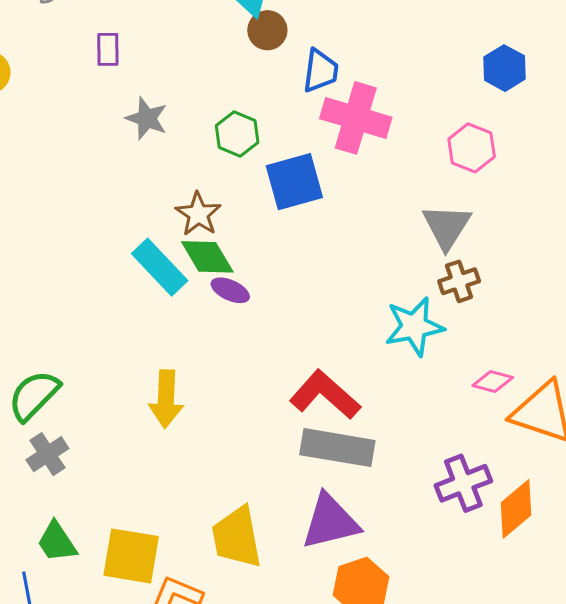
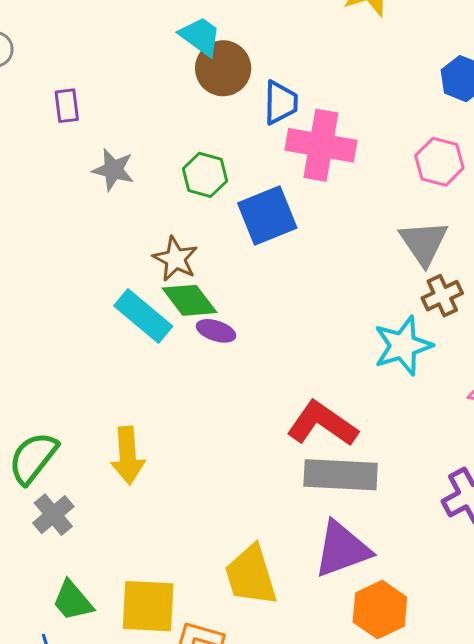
brown circle: (267, 30) -> (223, 68), size x1.4
yellow arrow: (166, 399) -> (128, 456), moved

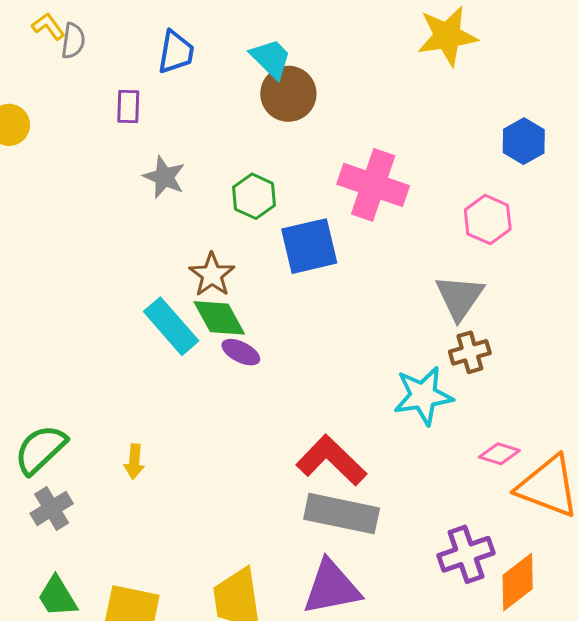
blue trapezoid: (280, 103) -> (176, 52), moved
yellow arrow: (128, 456) -> (134, 462), size x0.6

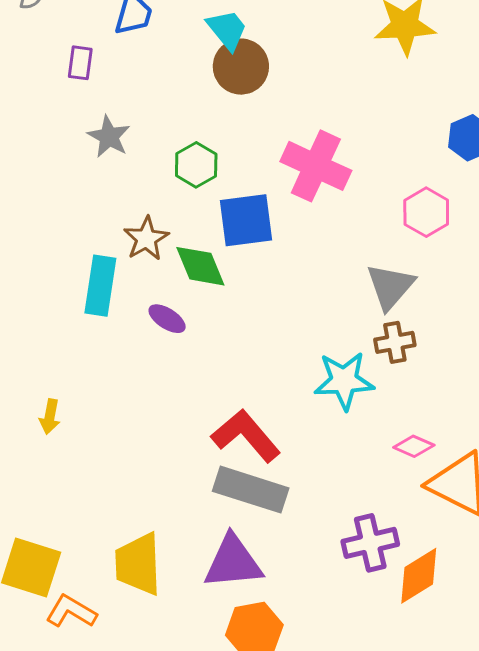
green diamond: (219, 318) -> (200, 266), moved
cyan rectangle: (171, 326) -> (100, 286), turned 44

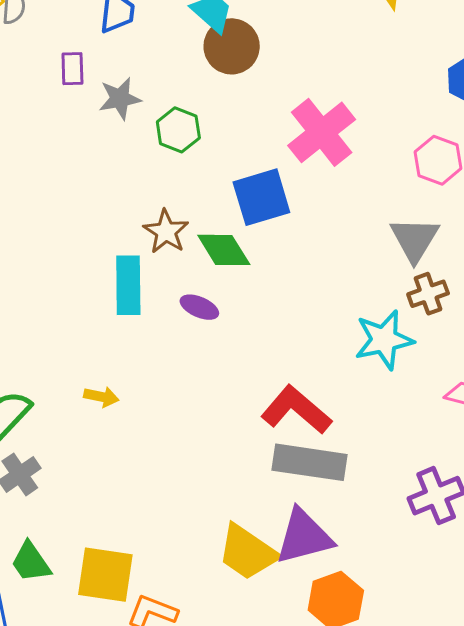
gray star: (109, 137) -> (120, 99), moved, turned -30
green hexagon: (196, 165) -> (178, 130), moved
pink cross: (316, 166) -> (322, 132), turned 36
yellow arrow: (50, 417) -> (101, 397), moved, turned -80
yellow trapezoid: (138, 564) -> (248, 552), moved, turned -44

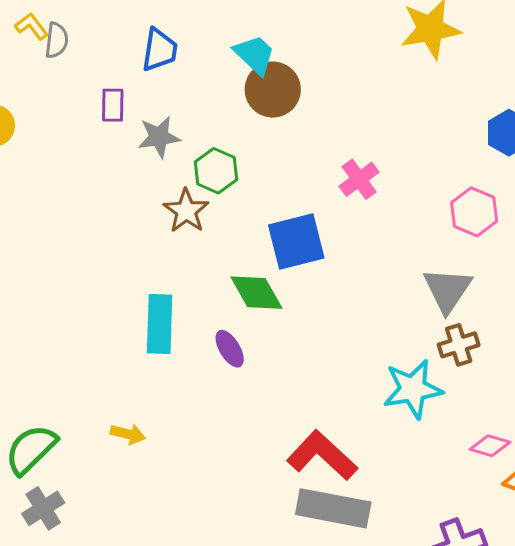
pink cross: (322, 132) -> (359, 179), size x0.6
brown star: (166, 232) -> (186, 211), moved
purple ellipse: (199, 307) -> (230, 349), turned 33

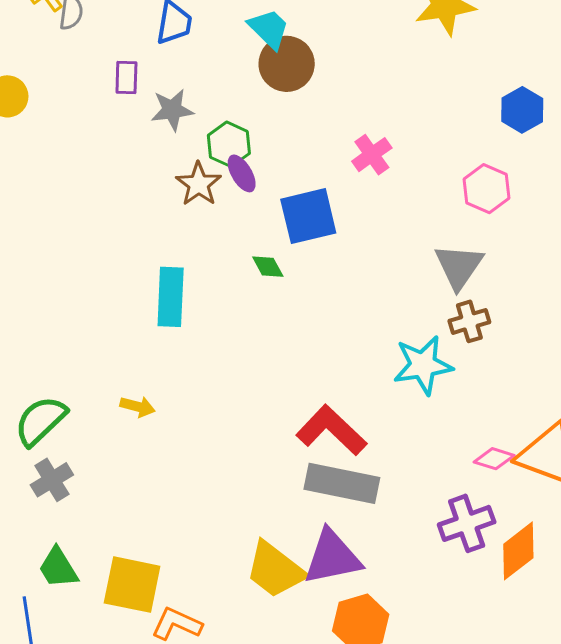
green diamond: (256, 293) -> (268, 267), size x0.6
purple ellipse: (230, 349) -> (242, 173), moved
pink diamond: (490, 446) -> (494, 459), moved

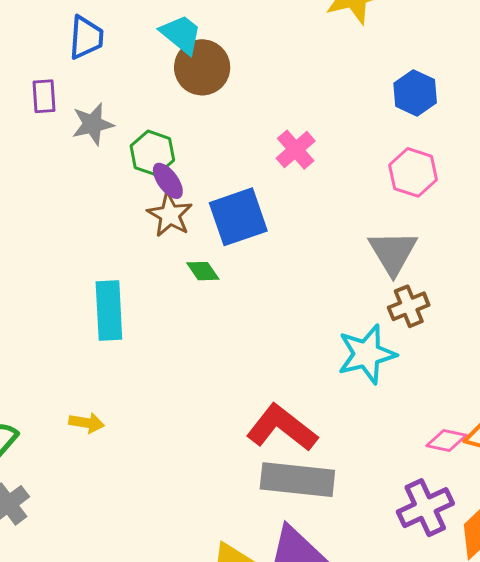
blue hexagon: (522, 110) -> (415, 93), moved
brown star: (199, 184) -> (170, 215), moved

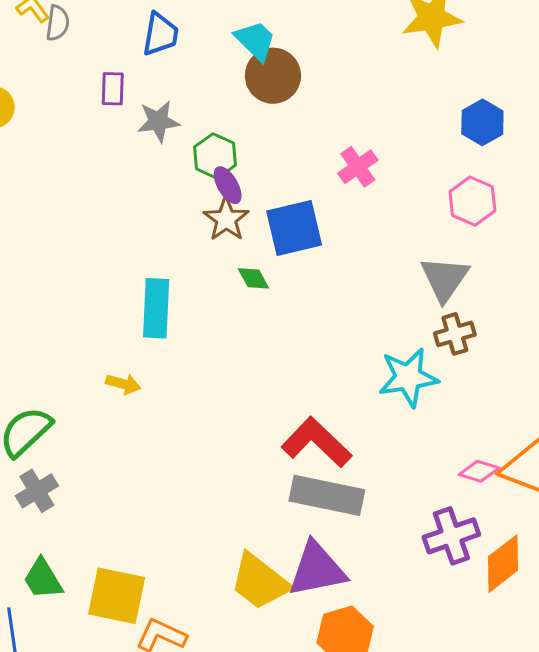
yellow arrow: (87, 423) -> (123, 384), moved

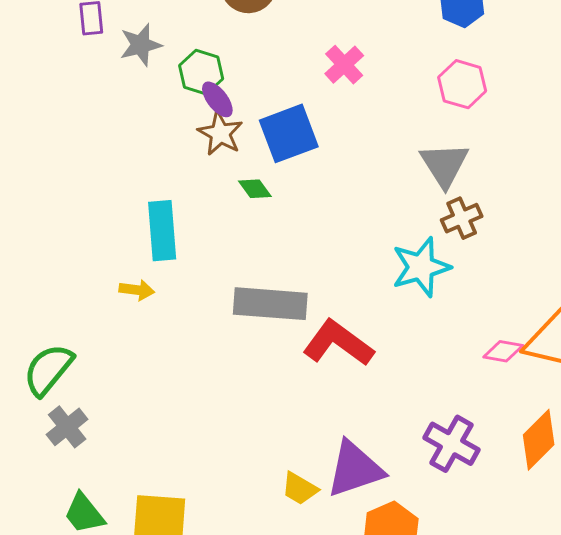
yellow arrow: (123, 384) -> (137, 290), moved
gray rectangle: (327, 495) -> (270, 304), moved
purple cross: (451, 536) -> (452, 444), moved, turned -34
yellow trapezoid: (260, 582) -> (300, 489), size x0.6

